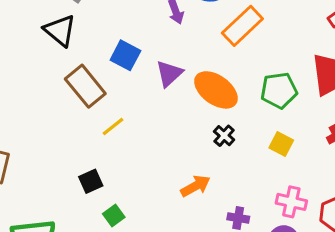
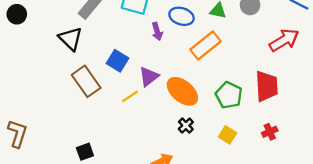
green pentagon: (279, 90) -> (229, 95), turned 30
yellow line: (113, 126) -> (130, 96), moved

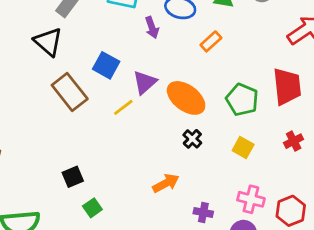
orange rectangle: (206, 46) -> (211, 41), size x0.6

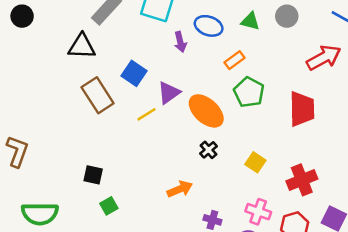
black triangle: (48, 42) -> (82, 46), turned -44
green pentagon: (242, 100) -> (249, 92), moved
red cross: (294, 141) -> (302, 180), moved, size x1.6
black square: (73, 177) -> (93, 175), turned 30

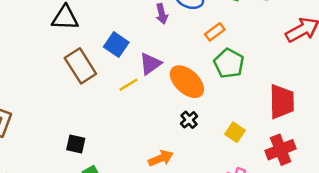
red trapezoid: (302, 109) -> (282, 102), moved

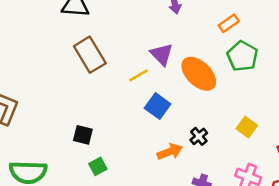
blue square: (116, 45) -> (158, 106), moved
purple triangle: (150, 64) -> (162, 54), turned -40
black cross: (189, 120) -> (199, 136), moved

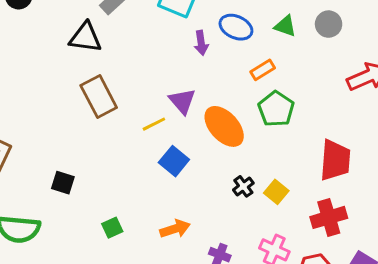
black square: (83, 135) -> (63, 183), moved
black cross: (199, 136) -> (243, 186), moved
orange arrow: (170, 152) -> (175, 229), moved
green square: (98, 166) -> (112, 228), moved

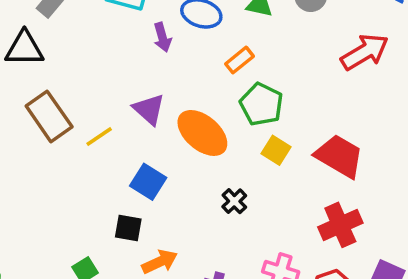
yellow line: (154, 124) -> (99, 136), moved
red trapezoid: (335, 160) -> (339, 156), turned -57
black square: (63, 183) -> (128, 228), moved
yellow square: (276, 192) -> (276, 150), moved

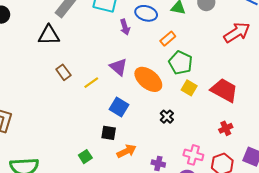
brown rectangle: (49, 116) -> (63, 72), size x0.6
red cross: (340, 225) -> (226, 128), size x0.6

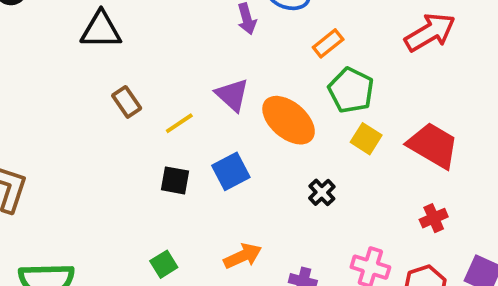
red arrow: (237, 32) -> (430, 32), moved
blue square: (119, 107) -> (231, 171), turned 30
black square: (109, 133) -> (175, 180), moved

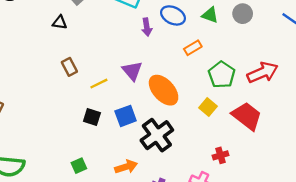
black triangle: (101, 30) -> (60, 22), size x0.6
red arrow: (430, 32) -> (262, 73), moved
green pentagon: (351, 90) -> (222, 75), moved
black cross: (322, 192) -> (157, 135), moved, size x2.0
red cross: (434, 218) -> (220, 155), moved

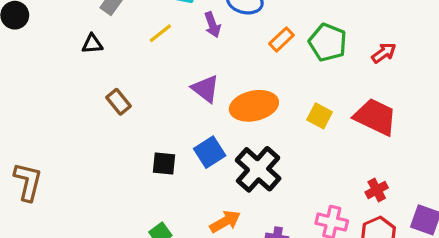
red arrow: (262, 73) -> (384, 53), size x0.6
green pentagon: (222, 75) -> (328, 42), moved
yellow line: (99, 84) -> (160, 33), moved
orange ellipse: (164, 90) -> (254, 106), turned -48
red cross: (220, 155) -> (377, 190), moved

